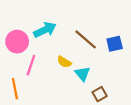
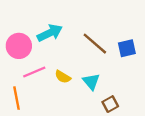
yellow semicircle: (64, 62) -> (63, 77), moved
pink line: (31, 65) -> (34, 72), turned 48

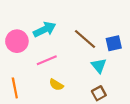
pink line: (34, 72) -> (47, 60), moved
yellow semicircle: (63, 77) -> (56, 85), moved
cyan triangle: (91, 81) -> (99, 66), moved

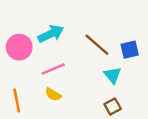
yellow semicircle: (56, 85) -> (53, 94), moved

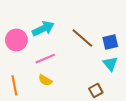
cyan triangle: (113, 75) -> (110, 64), moved

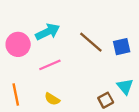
cyan triangle: (110, 64) -> (125, 87), moved
yellow semicircle: (45, 80) -> (52, 99), moved

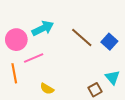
blue square: (122, 47) -> (109, 42), turned -35
pink line: (50, 65) -> (34, 58), moved
orange line: (16, 94) -> (14, 73), moved

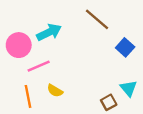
brown line: (82, 38) -> (97, 19), moved
orange line: (14, 73) -> (28, 96), moved
yellow semicircle: (47, 89) -> (55, 91), moved

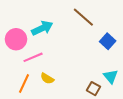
orange line: (28, 96) -> (24, 84), turned 36
brown square: (109, 102) -> (94, 89), turned -32

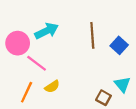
brown line: (83, 17) -> (92, 35), moved, turned 45
pink line: (33, 57) -> (37, 63), turned 60
yellow semicircle: (47, 78) -> (52, 87), turned -64

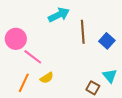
cyan arrow: (47, 31) -> (59, 15), moved

